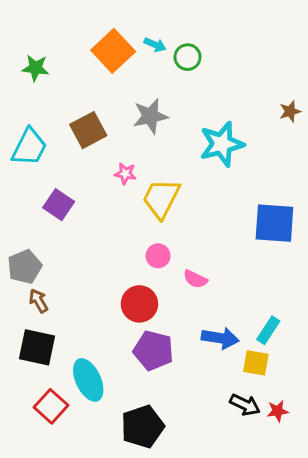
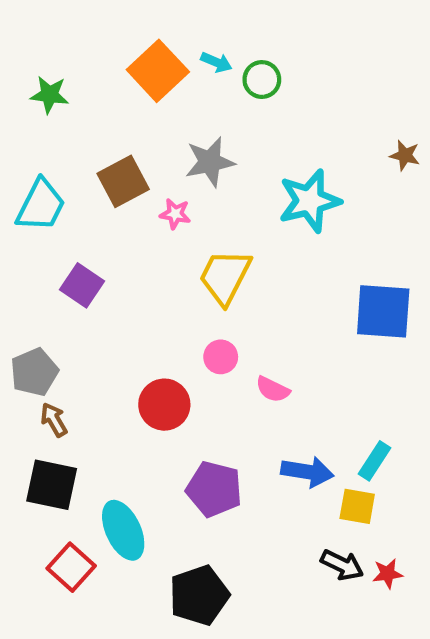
brown star: (290, 111) -> (405, 155), turned 30
pink star: (125, 174) -> (175, 214), moved
red circle: (139, 304) -> (164, 405), moved

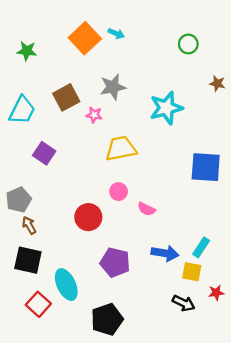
green circle: (262, 80) -> (188, 44), moved
yellow trapezoid: (225, 277) -> (121, 149), turned 52
red star: (388, 574) -> (216, 293), moved

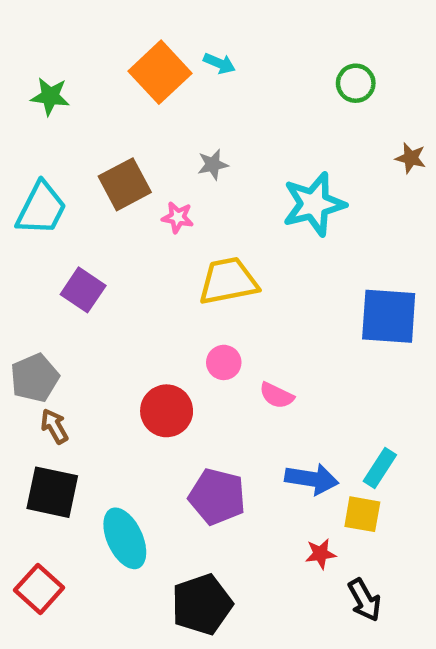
gray star: (113, 87) -> (213, 165), size x0.6
red star: (216, 293) -> (321, 554), moved
black arrow: (184, 303) -> (364, 600), moved, turned 35
red square: (38, 304) -> (39, 589), moved

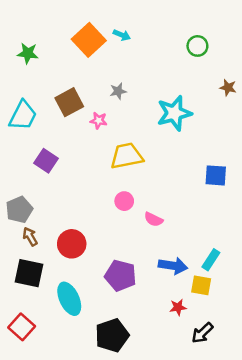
blue square: (389, 316) -> (216, 175), size x0.7
red circle: (167, 411) -> (72, 244), moved
black arrow: (364, 600) -> (202, 333), turned 75

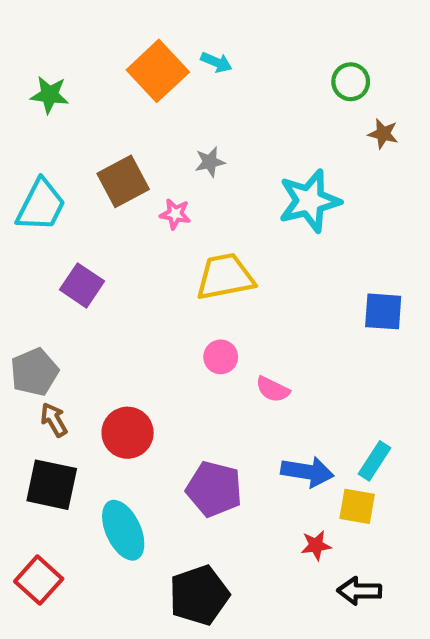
brown star: (228, 88) -> (383, 134), moved
black arrow: (202, 333) -> (359, 591), turned 45

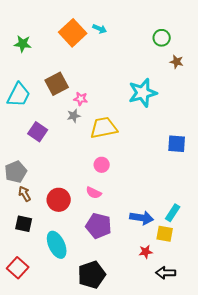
gray star: (210, 162) -> (74, 116), moved
pink semicircle: (273, 389) -> (94, 193), moved
black square: (52, 485) -> (24, 224), size x0.7

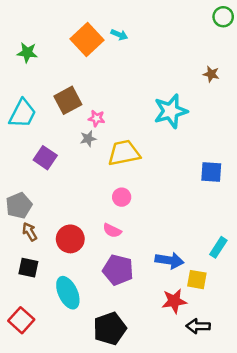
green circle: (162, 38) -> (223, 17), moved
cyan rectangle: (173, 213) -> (218, 247), moved
red star: (146, 252) -> (174, 301), size x1.5

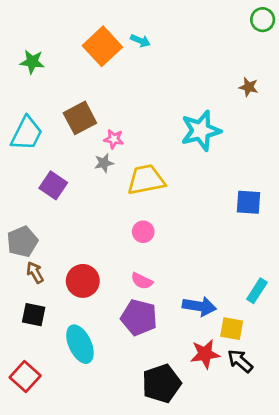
pink semicircle: (112, 231) -> (142, 281), moved
black arrow: (198, 326) -> (240, 361), moved, turned 40
black pentagon: (110, 329) -> (161, 383), moved

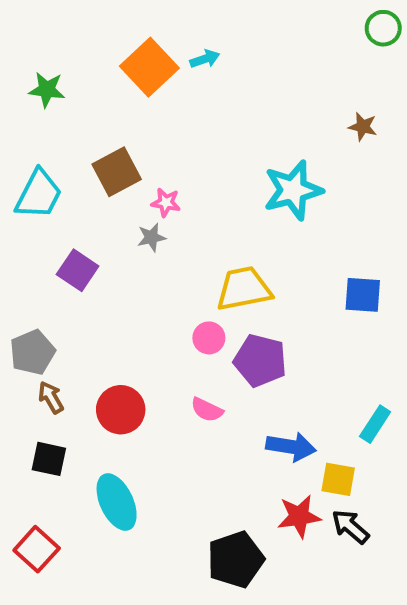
cyan arrow: (140, 41) -> (205, 59), turned -42
yellow trapezoid: (146, 180) -> (244, 289), moved
purple pentagon: (139, 317) -> (260, 360), moved

